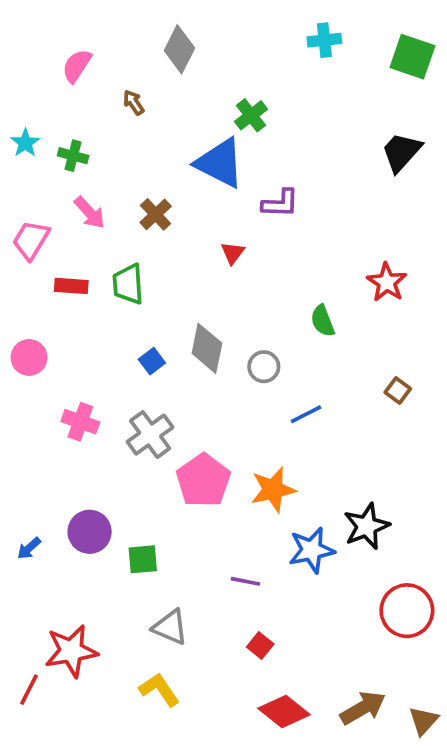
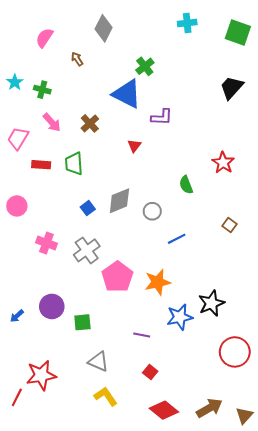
gray diamond: (207, 348) -> (119, 201), turned 56
yellow L-shape: (159, 690) -> (106, 396), moved

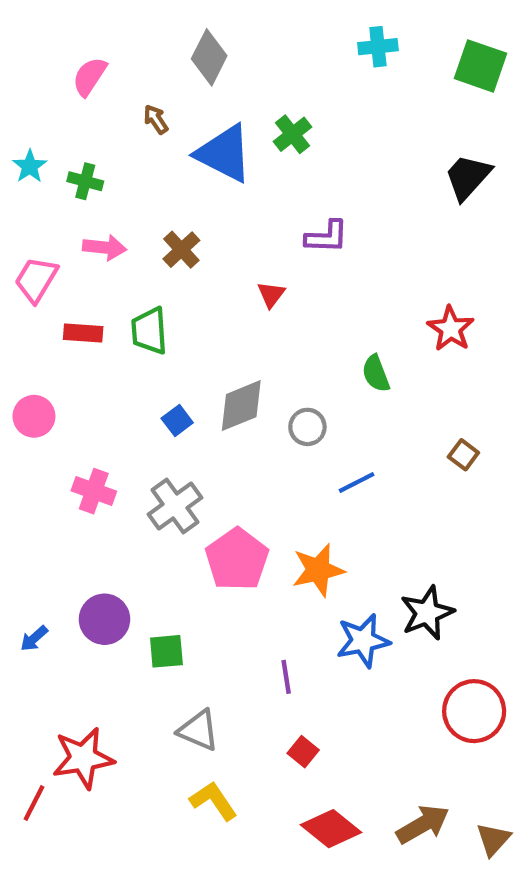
blue triangle: (127, 94) -> (224, 153), moved
pink arrow: (52, 122) -> (104, 247), turned -42
purple line: (142, 335) -> (286, 677), turned 70

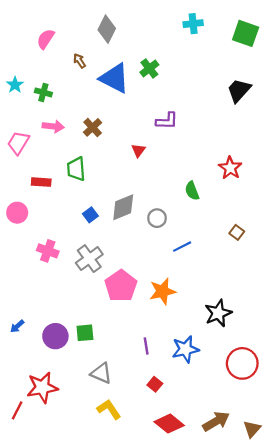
red rectangle: (83, 333) -> (41, 182), moved
purple circle: (104, 619) -> (55, 336), moved
blue star: (363, 641) -> (185, 349), moved

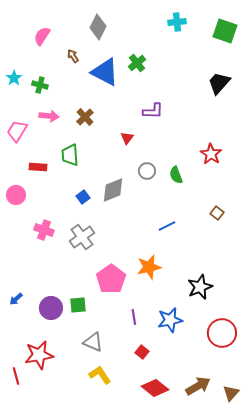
gray circle: (157, 218) -> (147, 171), moved
pink pentagon: (121, 286) -> (111, 279), moved
red line: (17, 410) -> (16, 376), turned -42

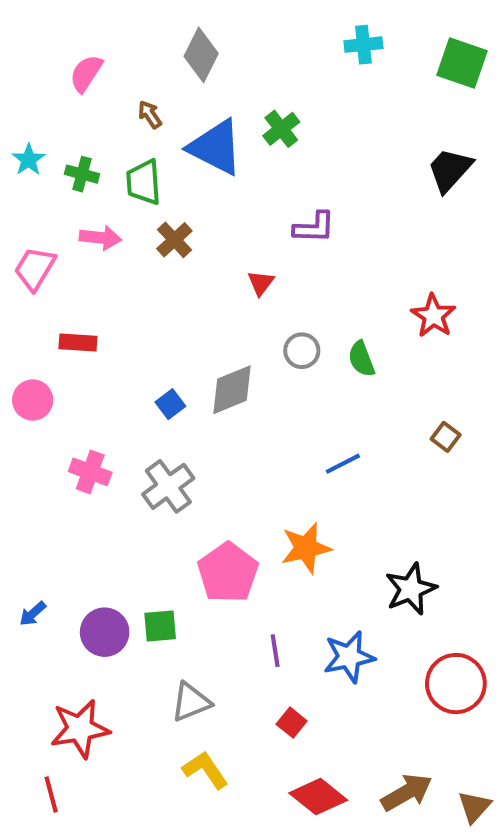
green trapezoid: (70, 155) -> (144, 182), moved
gray triangle: (93, 342) -> (191, 702), turned -45
red line: (16, 376) -> (51, 794), moved

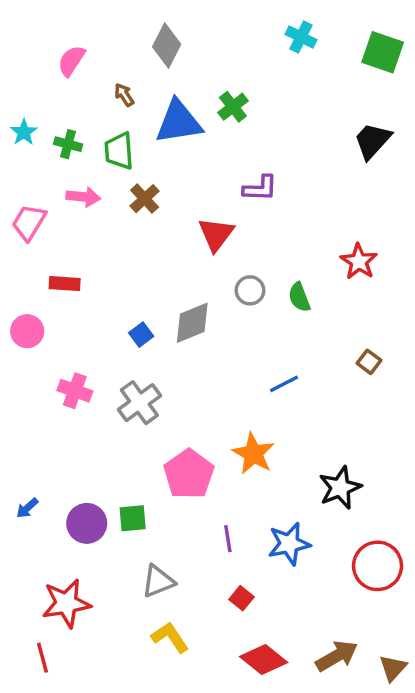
cyan cross: (363, 45) -> (301, 37), turned 32
blue triangle: (216, 147) -> (179, 122), turned -36
red triangle: (261, 283) -> (216, 234), size x1.6
orange star: (306, 548) -> (253, 454), turned -30

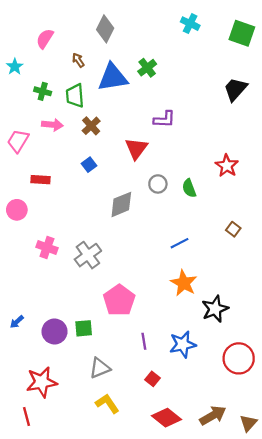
cyan star: (24, 132) -> (15, 67), moved
blue square: (141, 335) -> (89, 165), moved
orange star: (253, 454) -> (184, 283), moved

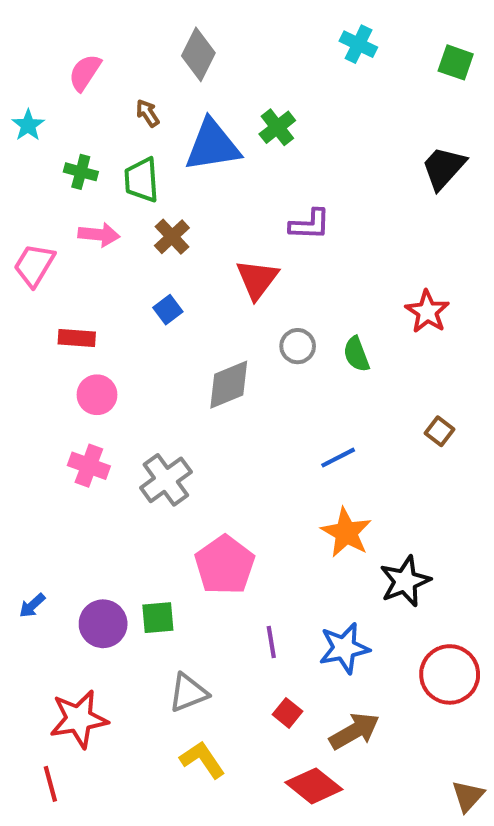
green square: (242, 33) -> (456, 62), size x0.7
pink circle: (17, 210) -> (97, 395), moved
brown arrow: (213, 415) -> (354, 731), moved

